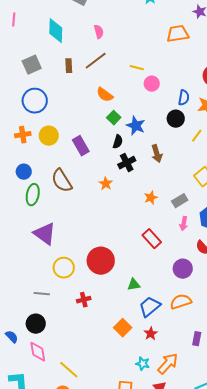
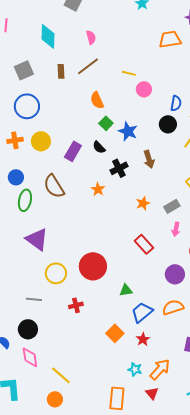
orange semicircle: (105, 95) -> (97, 100), turned 30
black semicircle: (118, 142) -> (99, 147), moved, turned 120
purple rectangle: (81, 146) -> (73, 151), turned 60

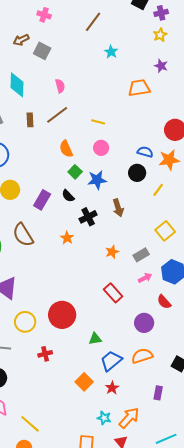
pink circle: (144, 89) -> (101, 148), moved
blue semicircle: (176, 103) -> (145, 152), turned -84
blue star: (128, 131) -> (97, 180), turned -30
pink arrow: (176, 229) -> (145, 278), turned -128

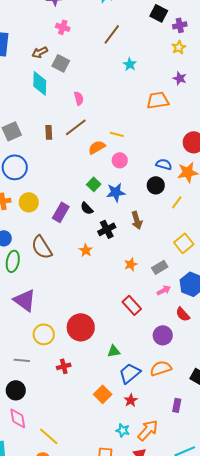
cyan diamond: (17, 85) -> (40, 83), moved
orange semicircle: (66, 149) -> (97, 147), moved, turned 84

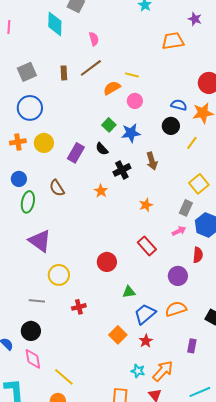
brown semicircle: (42, 247) -> (57, 188), size x0.7
gray rectangle: (160, 267) -> (186, 208), moved, turned -35
red semicircle: (183, 314) -> (198, 255), turned -133
red circle: (81, 327) -> (107, 262), moved, size x0.7

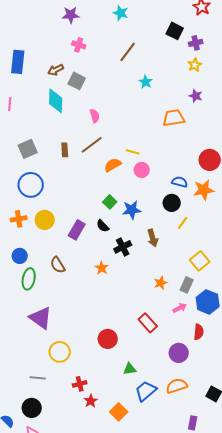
pink circle: (135, 101) -> (142, 170), moved
yellow line: (192, 143) -> (183, 223), moved
orange star: (146, 205) -> (161, 283), moved
red star: (146, 341) -> (91, 401), moved

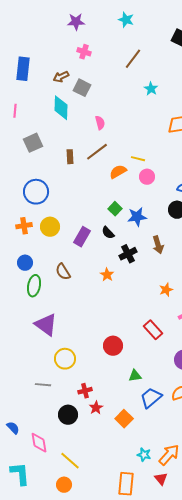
gray square: (28, 149) -> (33, 143), moved
black circle: (32, 408) -> (68, 415), moved

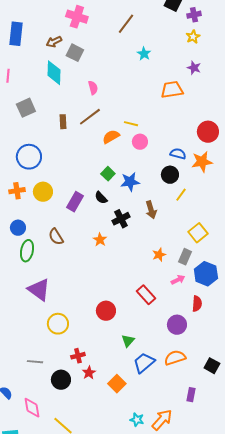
pink cross: (84, 52) -> (77, 17), size x1.5
green triangle: (135, 376) -> (128, 341), turned -40
gray line: (43, 385) -> (35, 362), moved

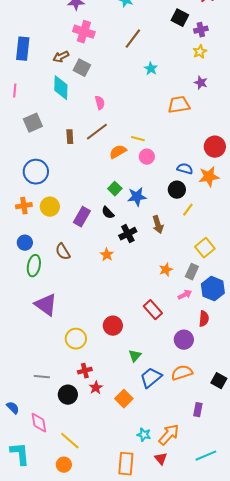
yellow circle: (58, 324) -> (76, 339), moved

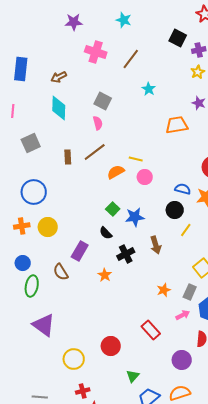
pink cross: (84, 32) -> (96, 52), moved
gray square: (82, 68) -> (103, 101), moved
purple rectangle: (82, 217) -> (80, 251), moved

